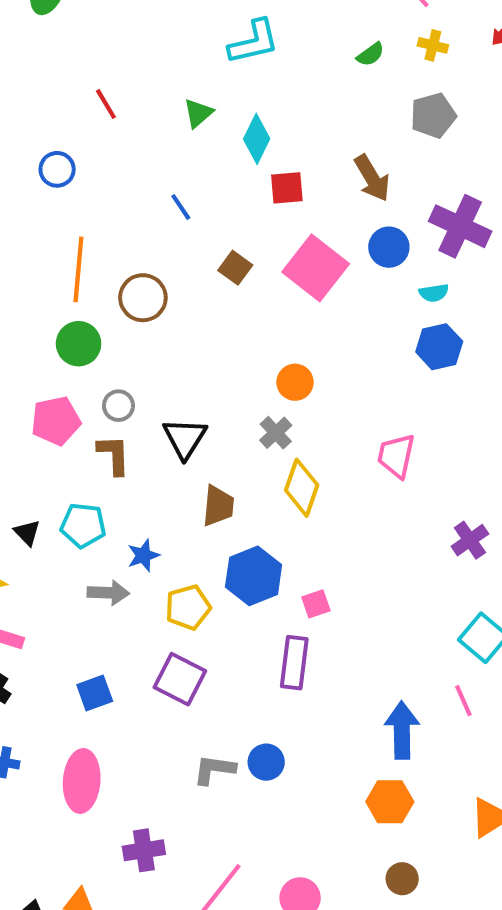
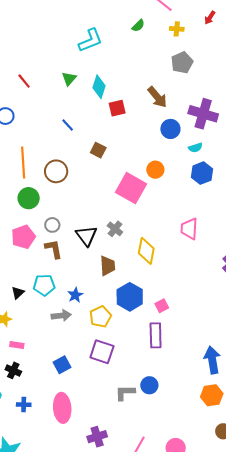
green semicircle: (370, 54) -> (138, 26), moved
pink square: (316, 268) -> (131, 188), moved
orange circle: (295, 382) -> (155, 170), moved
gray cross: (276, 433) -> (115, 229), moved
black triangle: (27, 533) -> (18, 293), turned 40

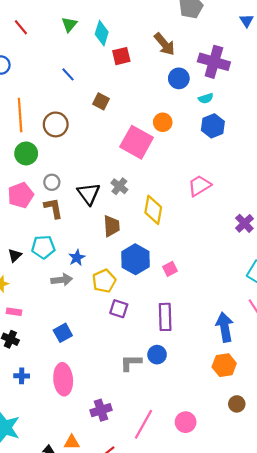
pink trapezoid: (189, 229) -> (199, 186), turned 55
purple rectangle: (156, 335) -> (165, 317), moved
purple square: (102, 352) -> (119, 309), moved, size x0.7

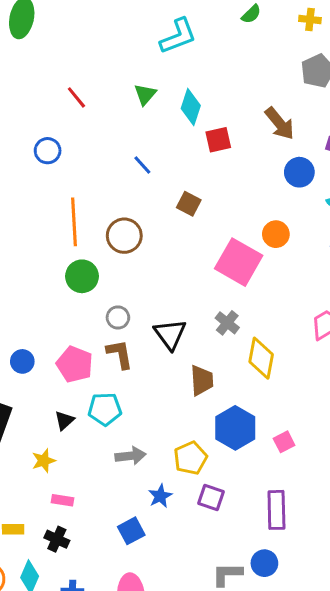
gray cross: (119, 186) -> (227, 323), moved
pink pentagon: (21, 195) -> (75, 364), moved, turned -30
blue star: (77, 258) -> (160, 496), moved

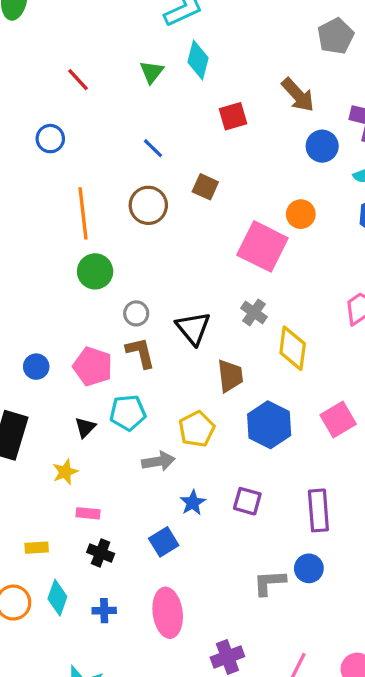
cyan diamond: (191, 107) -> (198, 60), moved
brown circle: (124, 236) -> (148, 205), moved
pink square: (284, 442) -> (338, 419), moved, size x1.5
yellow pentagon: (190, 458) -> (197, 429), moved
black cross: (57, 539) -> (101, 553), moved

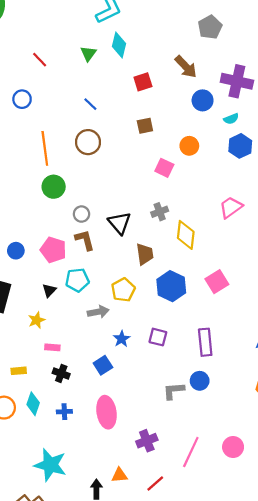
brown square: (205, 187) -> (145, 126), moved, turned -35
pink square: (262, 246) -> (164, 168), size x0.6
gray cross: (254, 312) -> (160, 212), turned 35

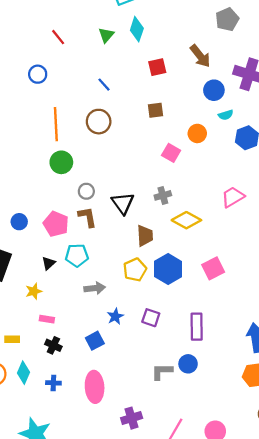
cyan semicircle: (231, 119) -> (226, 115), moved
yellow diamond: (186, 235) -> (186, 220), turned -72
yellow pentagon: (123, 290) -> (135, 270), moved

